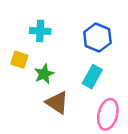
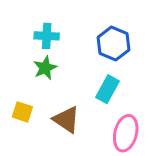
yellow square: (19, 60) -> (22, 112), moved
green star: (44, 74) -> (45, 68), moved

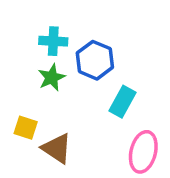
blue hexagon: (114, 44) -> (95, 60), moved
brown triangle: (66, 120) -> (57, 148), moved

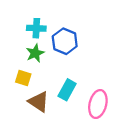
cyan rectangle: (123, 102) -> (67, 90), moved
yellow square: (26, 128) -> (23, 78), moved

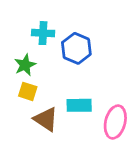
green star: (35, 53) -> (25, 65), moved
cyan rectangle: (67, 90) -> (79, 105), turned 60

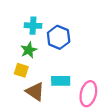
green star: (25, 65) -> (29, 50), moved

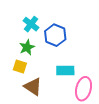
cyan cross: (33, 26) -> (31, 24), turned 35
cyan rectangle: (61, 81) -> (65, 71), moved

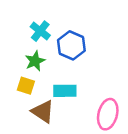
cyan rectangle: (65, 71) -> (65, 91), moved

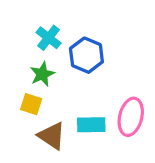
cyan rectangle: (65, 91) -> (91, 125), moved
pink ellipse: (108, 114) -> (131, 117), moved

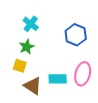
blue hexagon: (86, 55) -> (76, 35), moved

